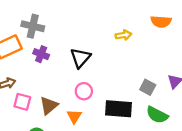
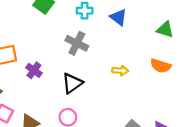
gray cross: (33, 26) -> (77, 43), moved

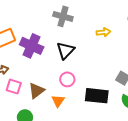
purple cross: (34, 70) -> (32, 46), size x1.6

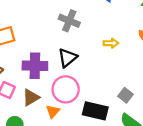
purple cross: (32, 46) -> (35, 66), moved, turned -30
pink circle: (67, 79) -> (66, 89), size x1.6

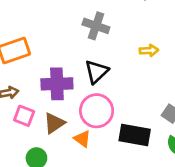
orange triangle: (53, 111) -> (82, 139), turned -32

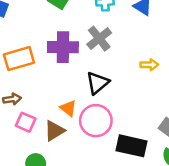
gray cross: (96, 26) -> (99, 39), turned 30
purple cross: (57, 84) -> (63, 47), moved
orange triangle: (82, 139) -> (68, 108), moved

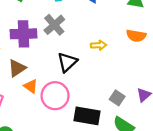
black triangle: (98, 83) -> (67, 62), moved
brown triangle: (54, 131) -> (17, 68), moved

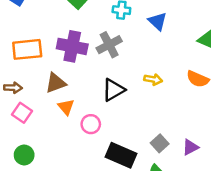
pink circle: (55, 96) -> (91, 124), size x0.6

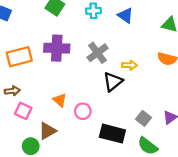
gray cross: (109, 45) -> (98, 53), moved
brown triangle: (56, 83) -> (47, 131), moved
black triangle: (113, 90) -> (113, 82), moved

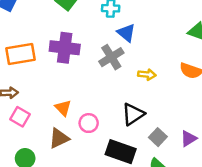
blue triangle: (125, 15) -> (126, 33), moved
black triangle: (113, 82) -> (133, 114), moved
brown triangle: (47, 131) -> (59, 138), moved

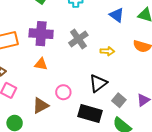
blue triangle: (126, 33) -> (117, 15), moved
orange triangle: (63, 108) -> (41, 64), moved, turned -32

